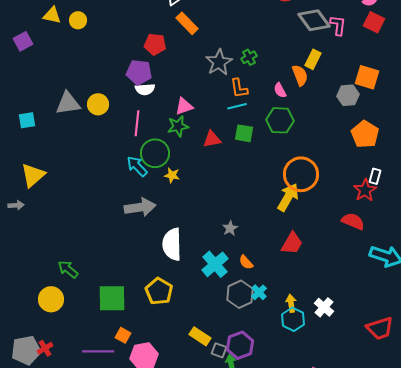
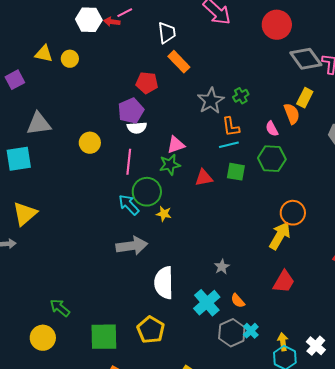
purple pentagon: (139, 72) -> (131, 111), turned -30
gray triangle: (68, 103) -> (39, 124), moved
cyan square: (27, 120) -> (19, 159), size x1.5
orange circle: (301, 174) -> (293, 213), size x0.7

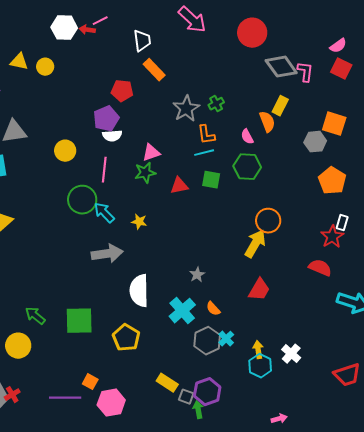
green circle: (147, 192) -> (82, 200), moved
green square: (104, 337) -> (79, 321), moved

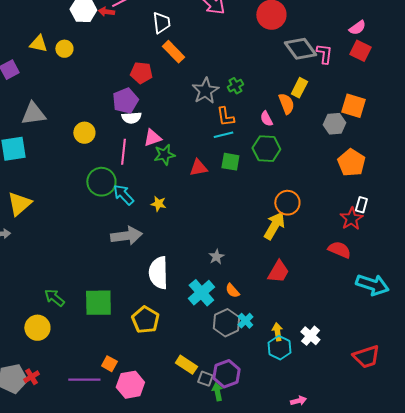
pink triangle: (151, 153) -> (152, 138), moved

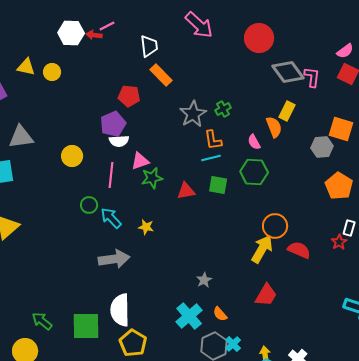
green circle: (101, 182) -> (89, 205), size x0.6
red star: (351, 219) -> (339, 242), size x0.7
red semicircle: (339, 250) -> (299, 250), moved
white semicircle: (158, 273) -> (120, 310), moved

